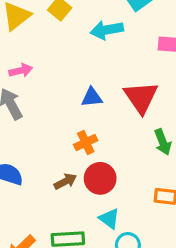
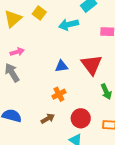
red circle: (100, 178) -> (81, 118), moved

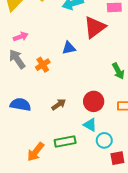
red triangle: (92, 65) -> (95, 27), moved, turned 35
orange cross: (59, 94) -> (43, 65), moved

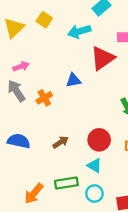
cyan circle: (104, 140) -> (94, 194), moved

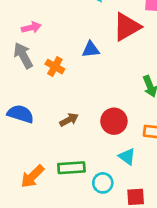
orange cross: (44, 98) -> (55, 67), turned -35
cyan triangle: (94, 166) -> (127, 157), moved

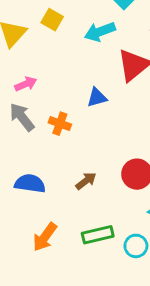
orange arrow: (32, 176) -> (45, 237), moved

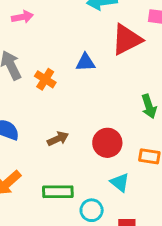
pink arrow: (26, 84) -> (22, 17), moved

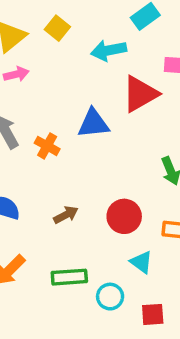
blue triangle: (86, 62) -> (93, 123), size x1.4

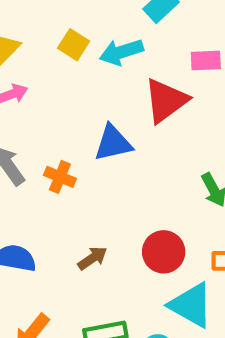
yellow square: (57, 28) -> (74, 45), moved
cyan triangle: (141, 262) -> (191, 305), size x1.6

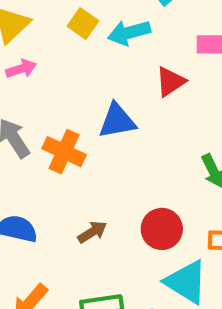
red triangle: (166, 100) -> (170, 82), size x0.7
orange cross: (60, 177) -> (64, 152), size x1.4

